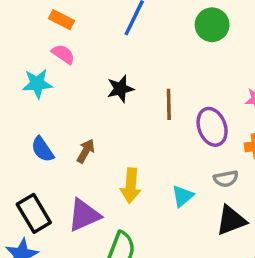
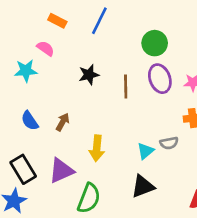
orange rectangle: (61, 20) -> (57, 21), moved
green circle: (212, 25) -> (155, 43), moved
purple ellipse: (212, 127) -> (160, 79), moved
cyan triangle: (183, 196) -> (145, 151), moved
black triangle: (231, 220) -> (143, 186), moved

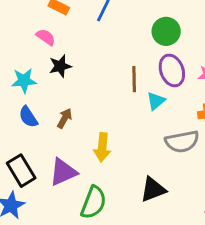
cyan star: (26, 71) -> (24, 81), moved
black star: (89, 75) -> (60, 66), moved
gray semicircle: (169, 143) -> (182, 142), size x1.6
cyan triangle: (145, 151) -> (156, 101), moved

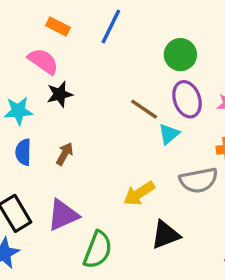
pink semicircle: (46, 37) -> (43, 61), size x1.4
brown line: (134, 79) -> (144, 109), turned -55
blue semicircle: (28, 117) -> (23, 152), turned 35
yellow arrow: (102, 147) -> (139, 194), moved, turned 52

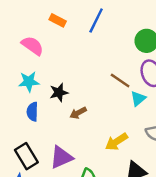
pink semicircle: (43, 61) -> (32, 46), moved
black star: (60, 94) -> (59, 92), moved
brown arrow: (65, 154) -> (78, 113), moved, turned -147

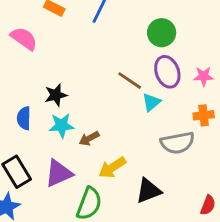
cyan star: (29, 82) -> (62, 125), moved
brown arrow: (78, 113) -> (89, 138), moved
yellow arrow: (116, 142) -> (112, 167), moved

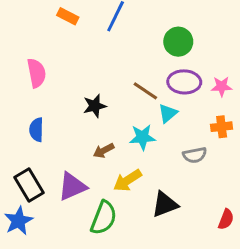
pink semicircle: (24, 38) -> (36, 73), moved, turned 44
purple ellipse: (167, 72) -> (184, 82), turned -68
black star: (56, 95) -> (95, 106), moved
cyan star: (62, 125) -> (142, 137), moved
gray semicircle: (177, 143) -> (195, 155), size x0.7

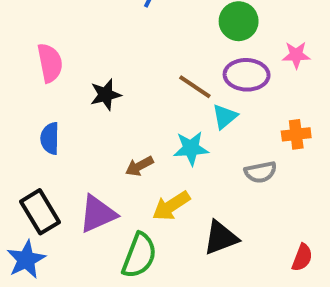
pink star: (222, 86) -> (296, 55), moved
black star: (95, 106) -> (106, 95), moved

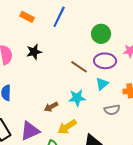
black star: (106, 95) -> (34, 52), moved
cyan triangle: (225, 117) -> (102, 84), moved

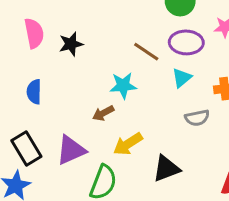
black star: (34, 52) -> (71, 44), moved
cyan star: (77, 98) -> (123, 86), moved

